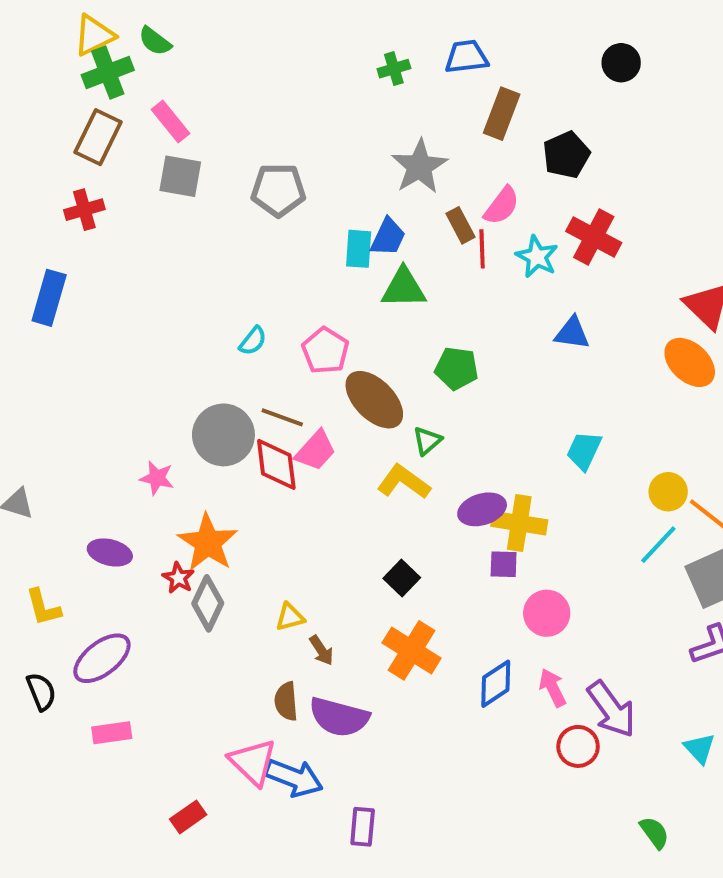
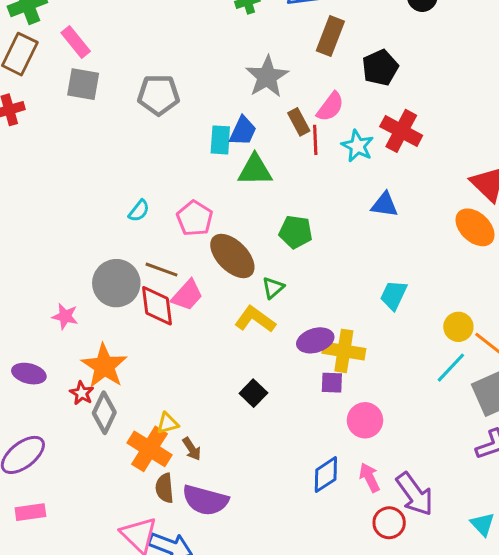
orange cross: (412, 650) -> (149, 449), moved

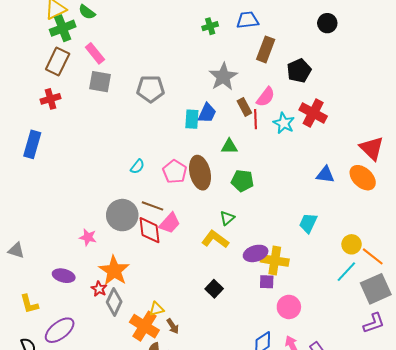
green triangle: (255, 170) -> (229, 146), moved, size x0.7
blue triangle: (385, 205) -> (325, 175), moved
brown ellipse: (232, 256) -> (200, 173), moved, turned 32

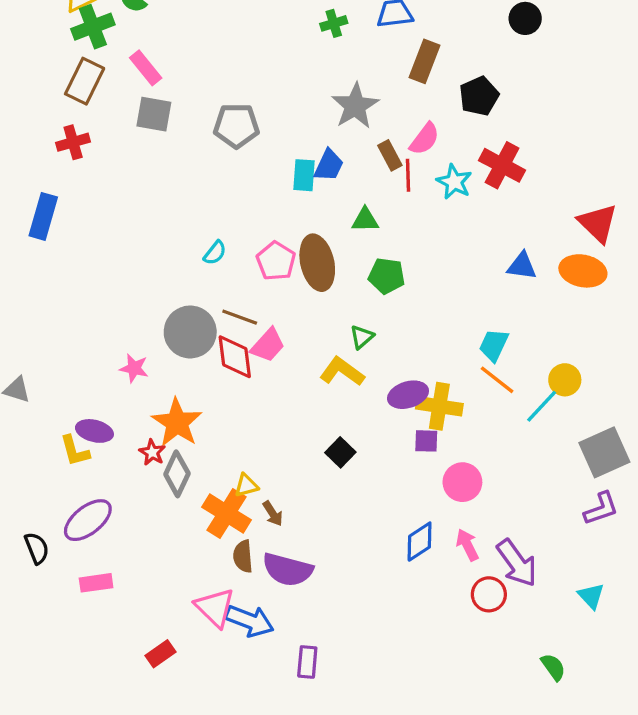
orange ellipse: (363, 178) -> (583, 271), turned -32
orange line: (373, 256) -> (497, 380), moved
cyan line: (346, 272) -> (542, 406), moved
yellow L-shape: (29, 304) -> (75, 451), moved

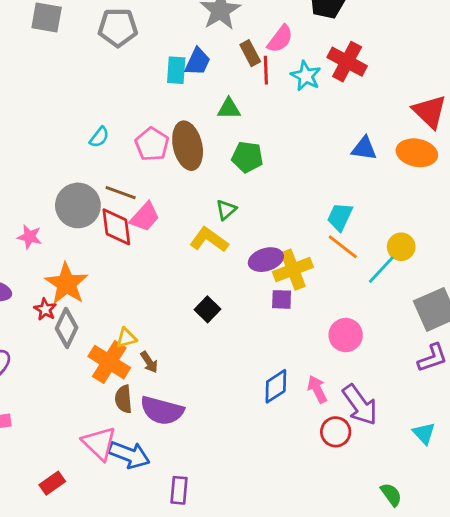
yellow cross: (439, 406) -> (293, 270), turned -30
pink circle: (462, 482) -> (346, 335), moved

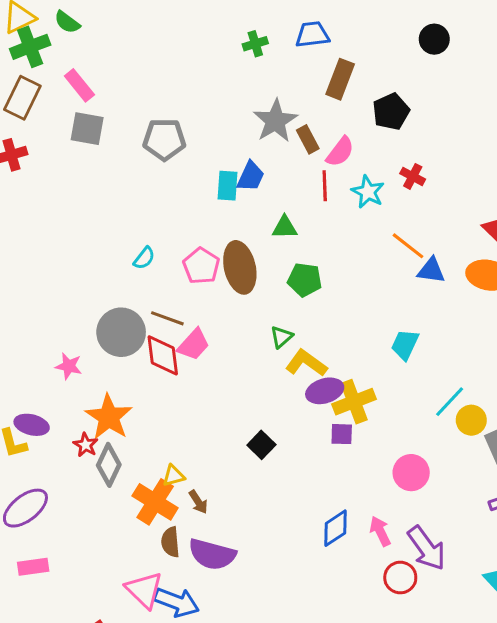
brown rectangle: (250, 53) -> (308, 139), moved
red cross: (347, 62) -> (413, 176), size x0.6
yellow L-shape: (209, 240) -> (306, 363), moved
orange line: (343, 247) -> (408, 246), moved
yellow circle: (401, 247) -> (471, 420), moved

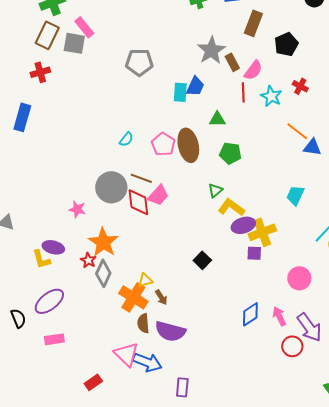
gray square: (87, 129) -> (74, 43), moved

